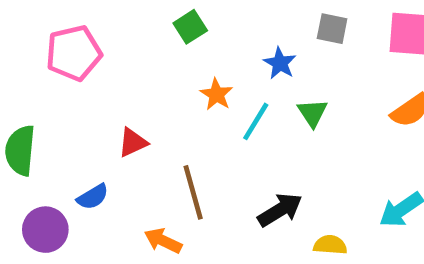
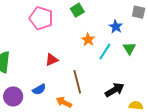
pink pentagon: (74, 53) -> (41, 18), moved, turned 30
blue semicircle: (93, 197) -> (39, 89), moved

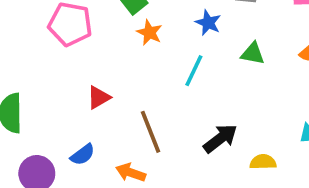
orange star: (88, 40) -> (149, 33), moved
green triangle: (129, 48) -> (253, 53), moved, turned -40

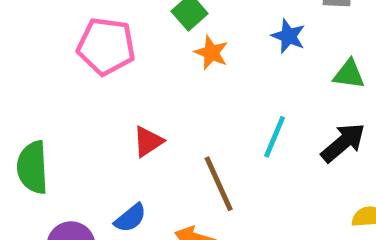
cyan line: (194, 71) -> (275, 137), moved
black arrow: (220, 138) -> (343, 143), moved

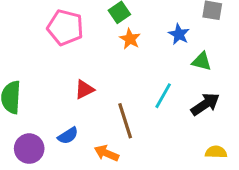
green triangle: (349, 74) -> (202, 61), moved

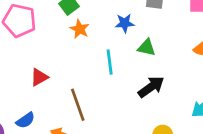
blue star: (179, 34) -> (125, 23), turned -30
cyan line: (163, 96) -> (110, 62), moved, turned -35

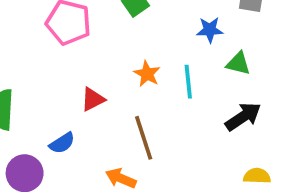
orange star: (80, 29) -> (147, 74), moved
blue semicircle: (25, 120) -> (62, 143), moved

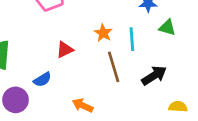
black arrow: (243, 117) -> (154, 75), moved
brown line: (144, 138) -> (114, 67), moved

